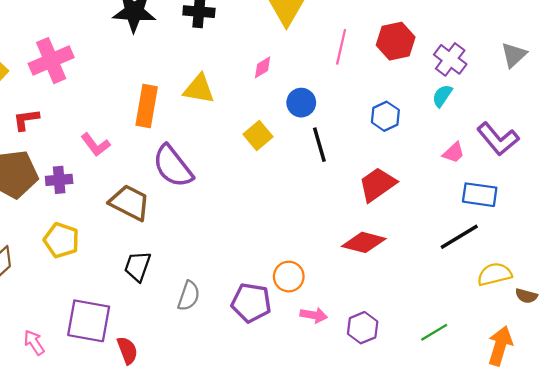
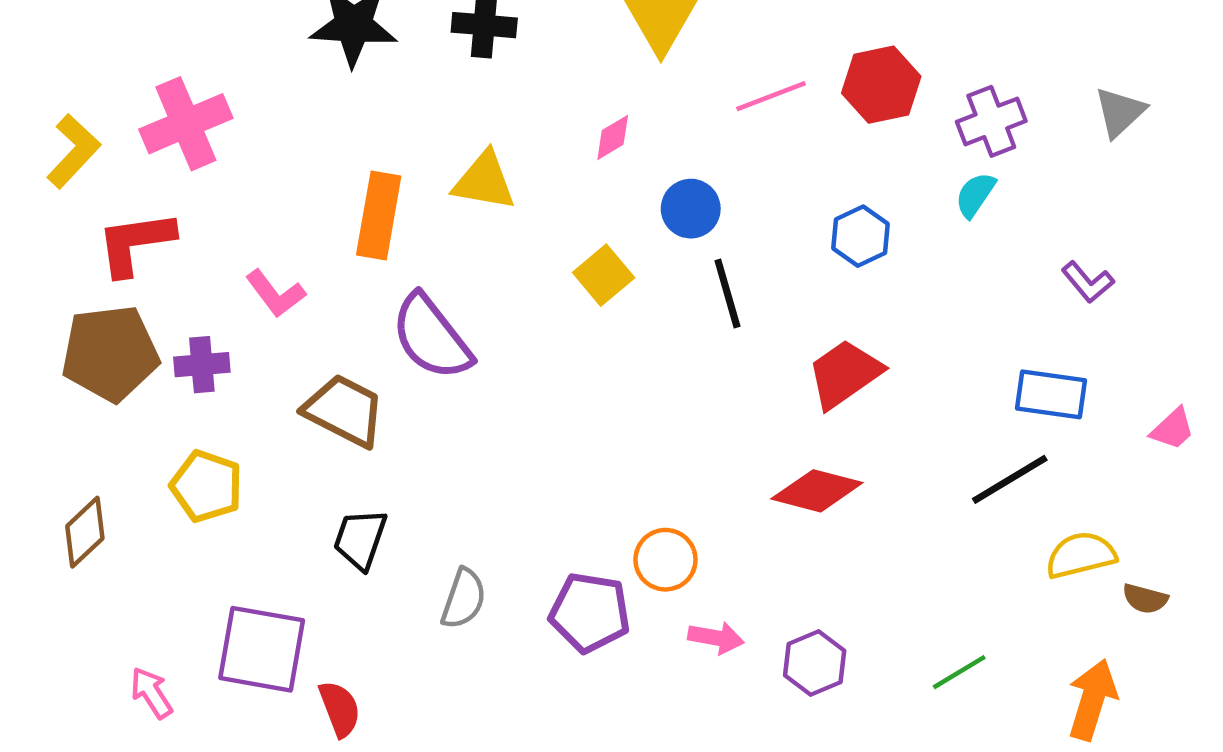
pink line: (341, 47) -> (771, 96), turned 56
purple cross: (450, 59) -> (991, 121), turned 32
red L-shape: (26, 120) -> (135, 243), size x1.5
purple L-shape: (498, 139) -> (1088, 282), size x0.6
pink trapezoid: (454, 153) -> (1173, 429), moved

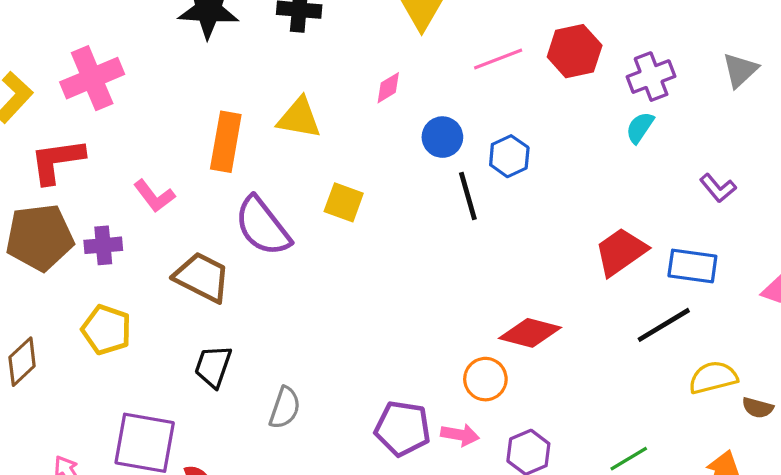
blue hexagon: (861, 236) -> (509, 156), moved
yellow square: (604, 275) -> (344, 202), moved, turned -30
red trapezoid: (844, 374) -> (621, 252), moved
orange circle: (665, 560) -> (485, 379), moved
purple pentagon: (590, 612) -> (403, 428), moved

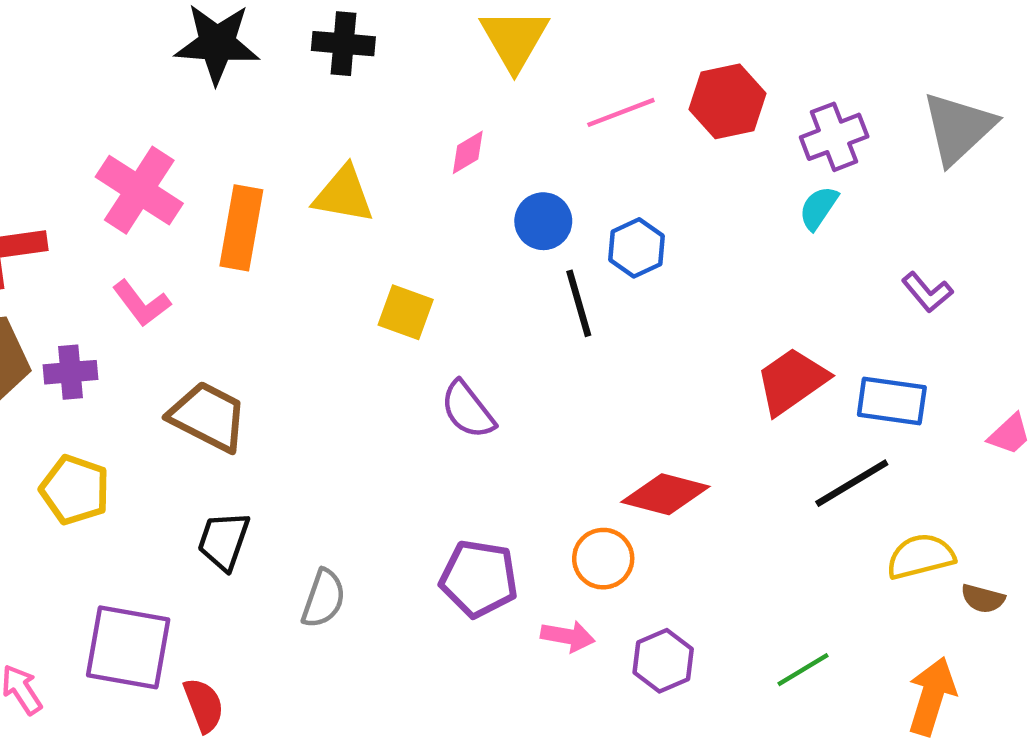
gray triangle: (740, 70) -> (958, 128), size x1.5
pink cross: (92, 78) -> (139, 190), moved, turned -34
purple semicircle: (262, 226) -> (468, 410), moved, size x0.7
purple pentagon: (403, 428) -> (479, 579), moved

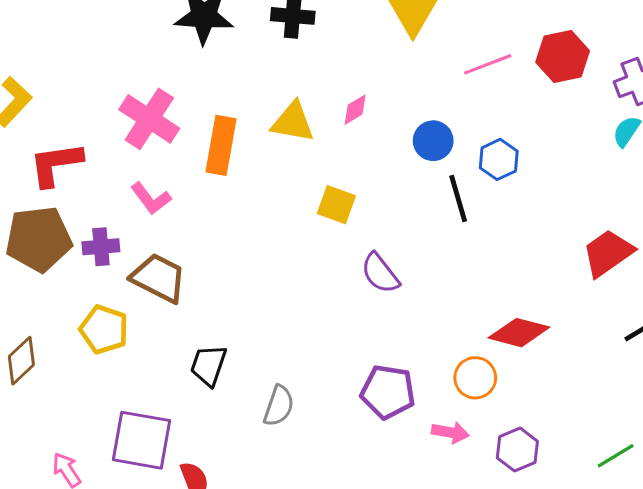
pink diamond: (468, 152) -> (355, 110), moved
brown trapezoid: (208, 417) -> (159, 278), moved

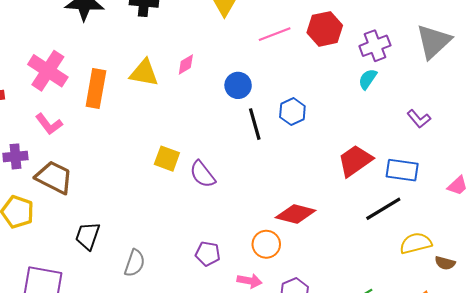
blue hexagon: (499, 159) -> (292, 112), moved
yellow square: (336, 205) -> (167, 159), moved
purple pentagon: (388, 392) -> (208, 254), size x0.7

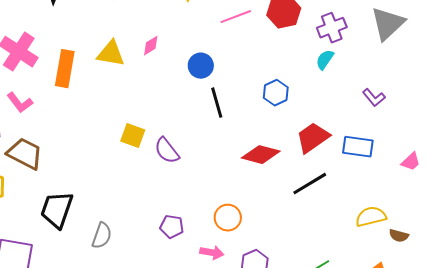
blue hexagon: (292, 112) -> (276, 93), moved
black line: (383, 209) -> (310, 184), moved
red diamond: (296, 214) -> (261, 155), moved
black trapezoid: (88, 236) -> (57, 210), size x1.4

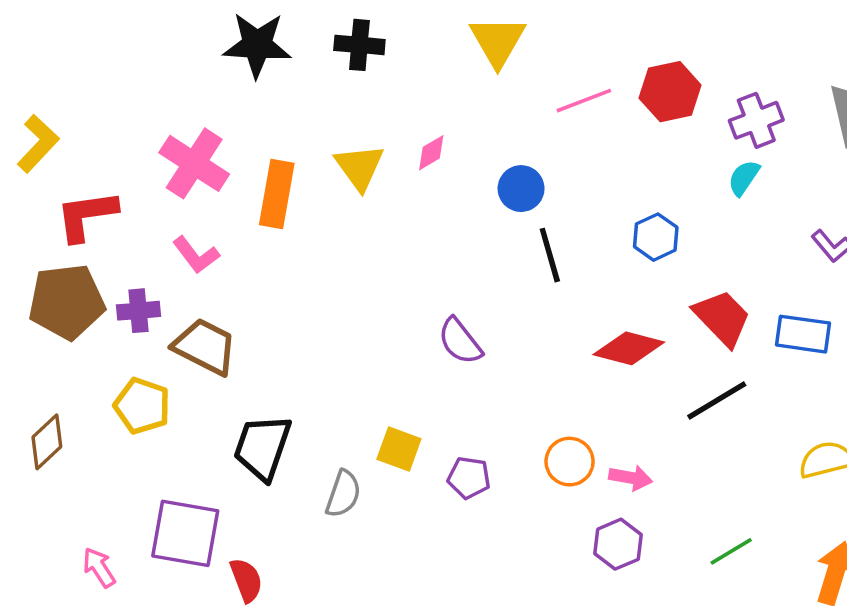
yellow triangle: (111, 54) -> (359, 167), turned 44
yellow square: (133, 136) -> (399, 449), moved
red trapezoid: (313, 138) -> (722, 318), turned 81
pink arrow: (212, 253) -> (631, 478), moved

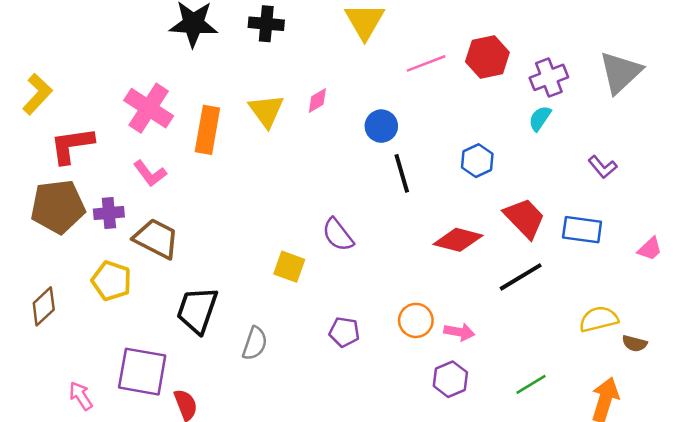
yellow square: (399, 449) -> (289, 267), moved

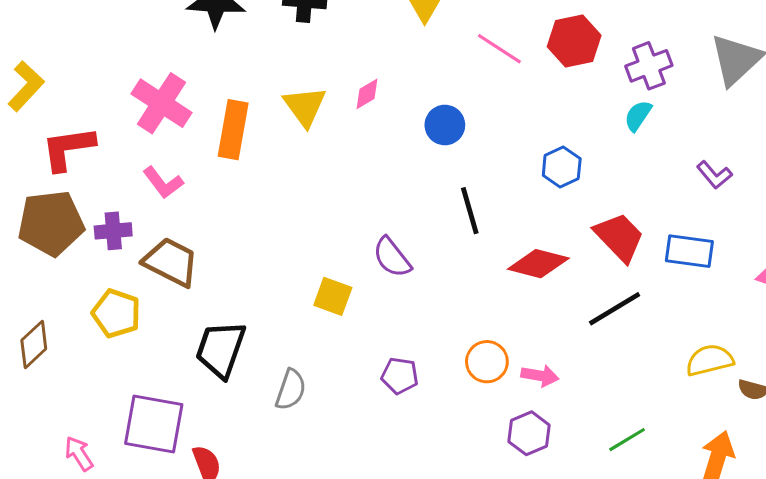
pink line: (426, 63) -> (499, 49), turned 54
black line: (402, 173) -> (470, 211), moved

